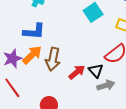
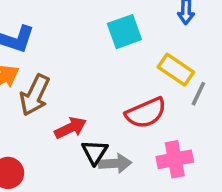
black triangle: (96, 71) -> (95, 152), moved

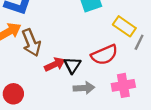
brown arrow: (35, 95) -> (31, 43), turned -48
black triangle: (95, 152) -> (72, 65), moved

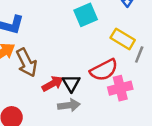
pink cross: (123, 85) -> (120, 88), moved
gray arrow: (84, 88) -> (69, 105), moved

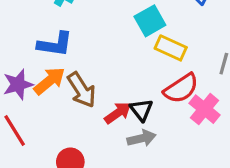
yellow rectangle: (123, 39) -> (171, 48), moved
pink cross: (120, 88) -> (205, 109), turned -30

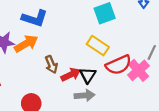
yellow rectangle: (171, 48) -> (98, 46), moved
brown arrow: (82, 90) -> (51, 65), moved, size x0.7
pink cross: (205, 109) -> (138, 70), moved

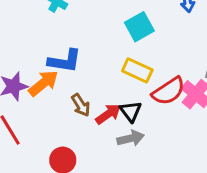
blue L-shape: (35, 18) -> (65, 61), moved

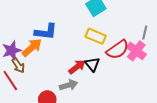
brown arrow: (81, 105) -> (18, 65), moved
gray arrow: (131, 138) -> (69, 85), moved

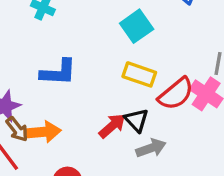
orange arrow: (32, 48) -> (43, 132), moved, turned 40
gray arrow: (69, 85) -> (151, 148), moved

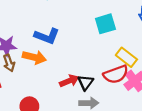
yellow rectangle: (139, 74) -> (126, 57), moved
orange arrow: (43, 132) -> (34, 57), moved

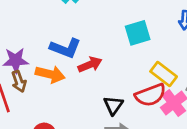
red arrow: (69, 81) -> (90, 65), moved

